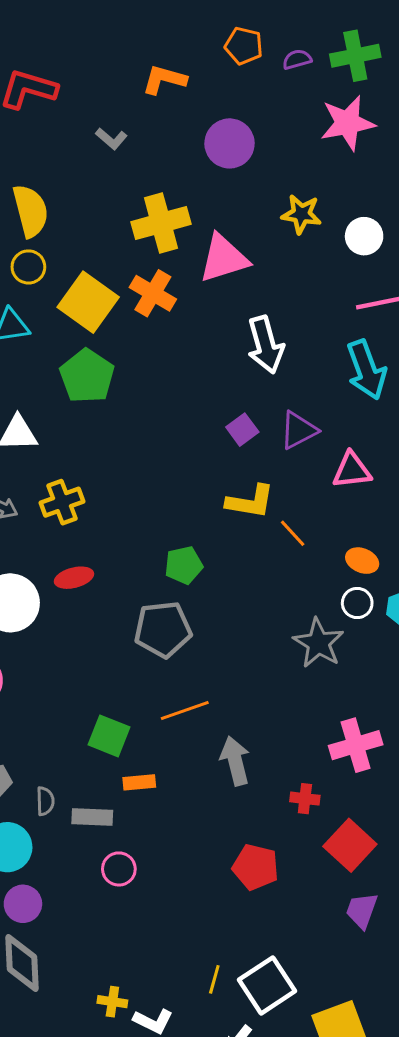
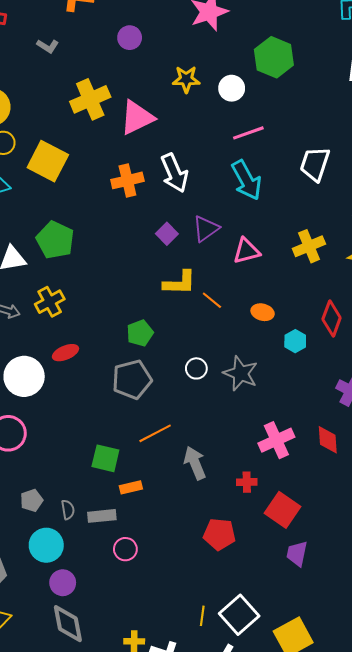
purple circle: (230, 143) -> (130, 38), size x0.7
orange cross: (153, 293) -> (127, 180), moved, turned -36
green pentagon: (87, 376) -> (55, 240), moved
white circle: (357, 603) -> (196, 368), moved

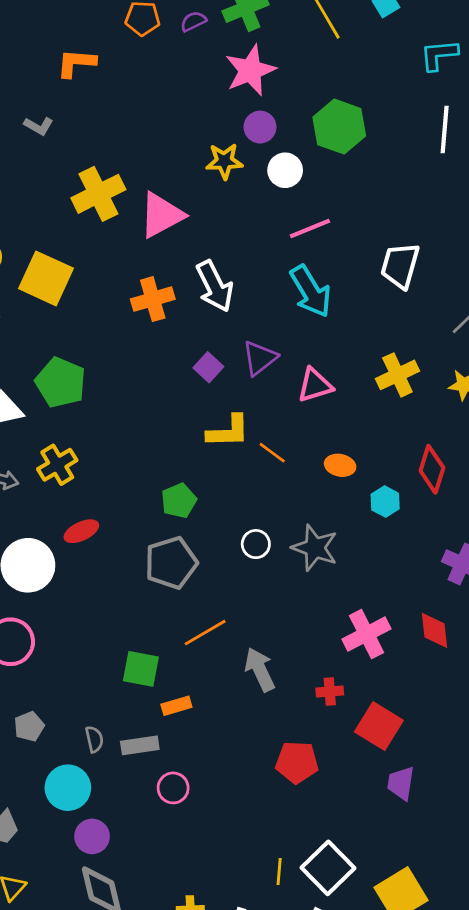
purple circle: (130, 38) -> (260, 127), moved
gray pentagon: (32, 500) -> (29, 726), moved

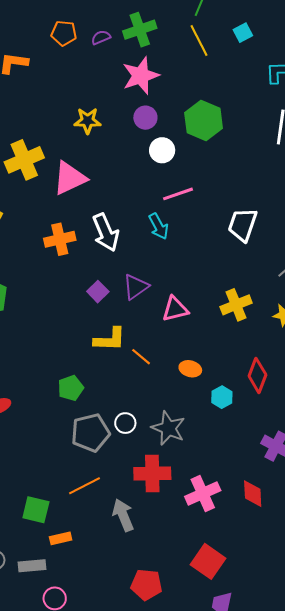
yellow star: (224, 161) -> (88, 121), moved
cyan arrow: (311, 291) -> (159, 226), moved, size x0.7
gray pentagon: (171, 563) -> (91, 433), moved
red cross: (330, 691) -> (152, 474), moved, size x1.8

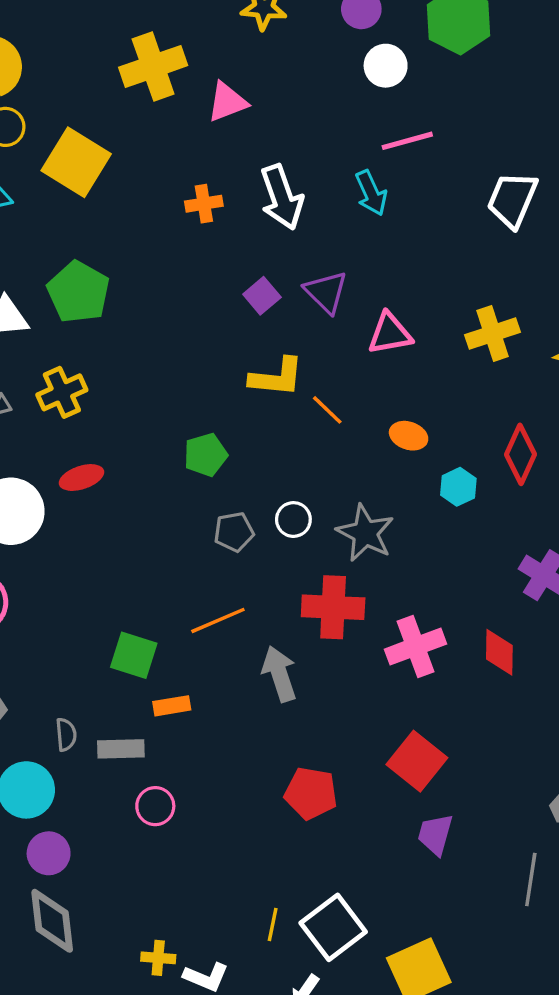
pink triangle: (70, 178) -> (227, 102), size x0.7
orange cross: (60, 239) -> (204, 204), size x0.7
purple triangle: (136, 287) -> (326, 292), turned -44
gray pentagon: (91, 433) -> (234, 532), size x0.6

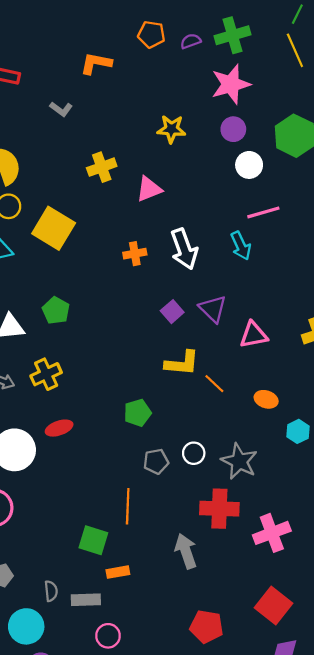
yellow cross: (153, 66) -> (102, 167), size x0.7
green pentagon: (78, 292) -> (56, 311), size x0.7
orange line: (218, 620) -> (128, 506), moved, turned -64

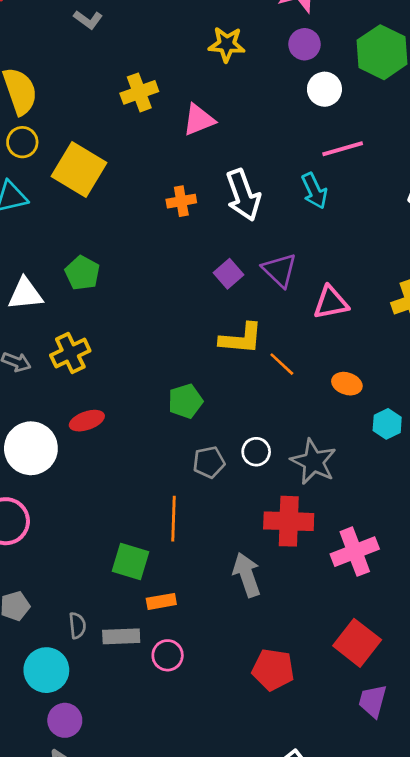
pink circle: (108, 636) -> (168, 655), moved

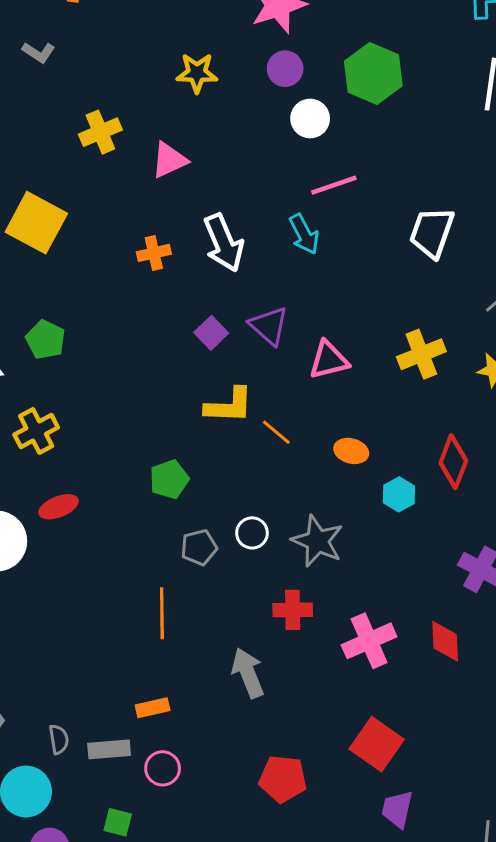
red cross: (289, 521) -> (293, 610), size x0.7
green square: (130, 562) -> (118, 822), moved, size x0.7

